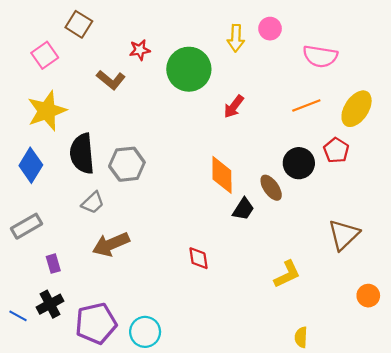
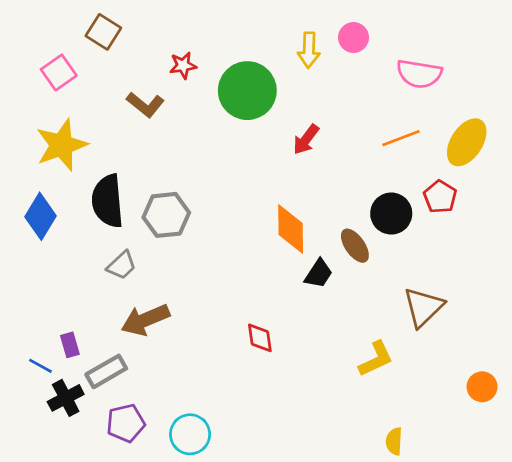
gray rectangle: (27, 226) -> (106, 371), moved
brown triangle: (344, 235) -> (423, 307), moved
blue line: (18, 316) -> (41, 366), moved
purple pentagon: (96, 323) -> (126, 423), size x0.7

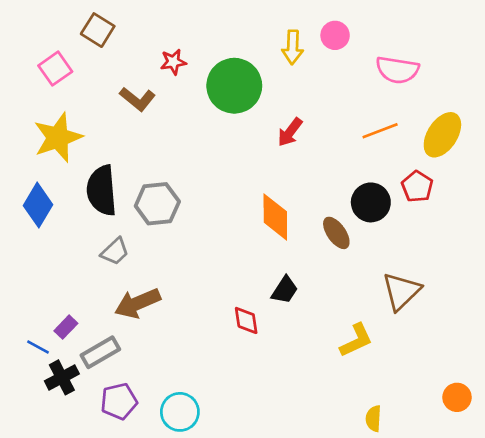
black trapezoid: (319, 274) -> (285, 290), moved
purple rectangle: (70, 345) -> (66, 327), turned 60
orange circle: (482, 387) -> (457, 397), moved

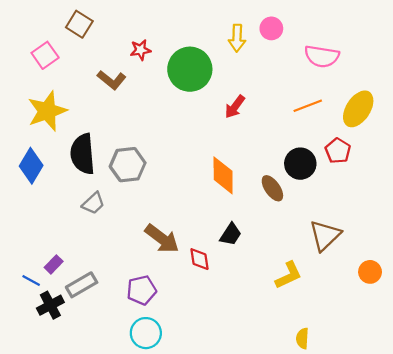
brown arrow: (137, 303) -> (162, 239), moved, turned -120
orange circle: (457, 397) -> (370, 272), moved
purple pentagon: (119, 401) -> (142, 290), moved

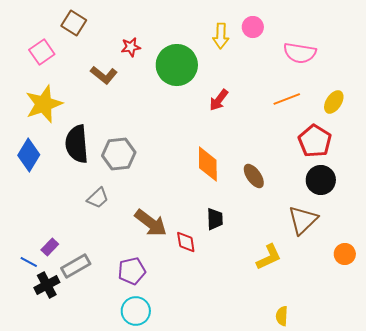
yellow ellipse: (358, 109) -> (334, 102), size x0.7
red pentagon: (338, 151) -> (315, 141), size x1.4
black circle: (300, 164) -> (321, 180), moved
gray trapezoid: (93, 203) -> (98, 198), moved
black trapezoid: (231, 234) -> (215, 219), turned -35

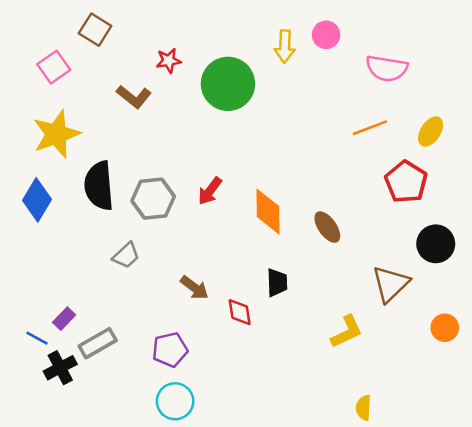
red arrow: (219, 100) -> (210, 191), moved
black circle: (321, 180) -> (436, 244), moved
brown arrow: (151, 223) -> (194, 288), size x0.7

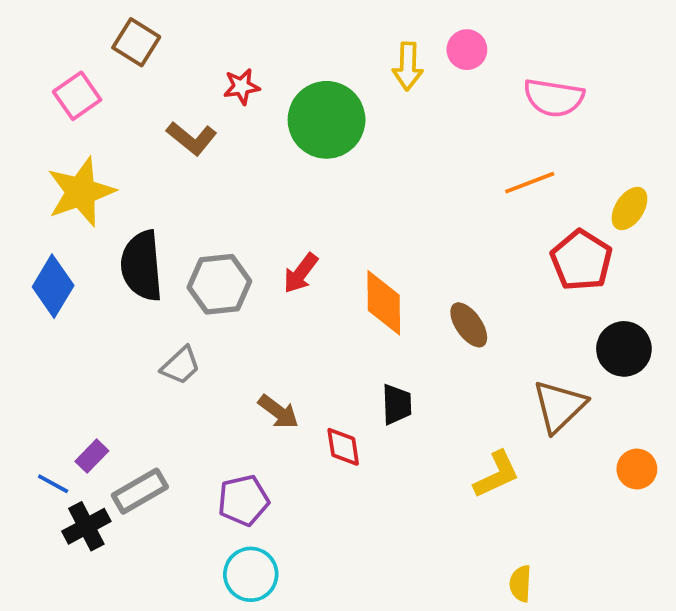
yellow ellipse: (431, 132) -> (629, 209), moved

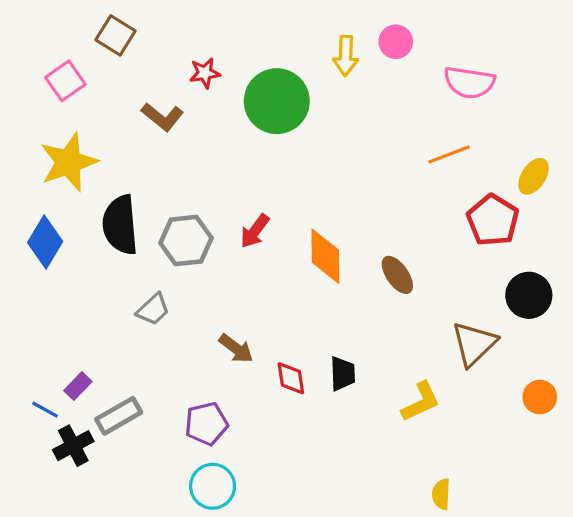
black trapezoid: (397, 404) -> (343, 374), moved

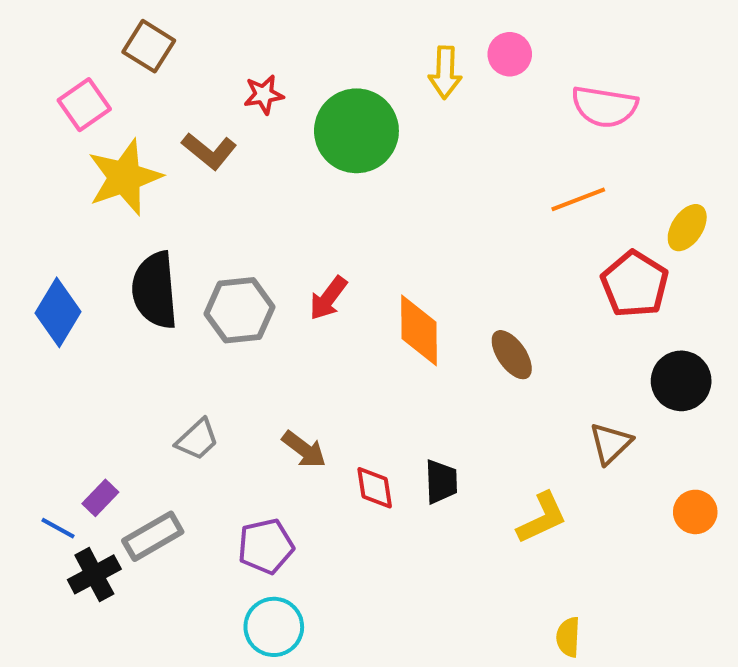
yellow star: (69, 162) -> (125, 177), moved
gray trapezoid: (153, 309) -> (197, 439), moved
brown triangle: (474, 344) -> (611, 443), size x0.7

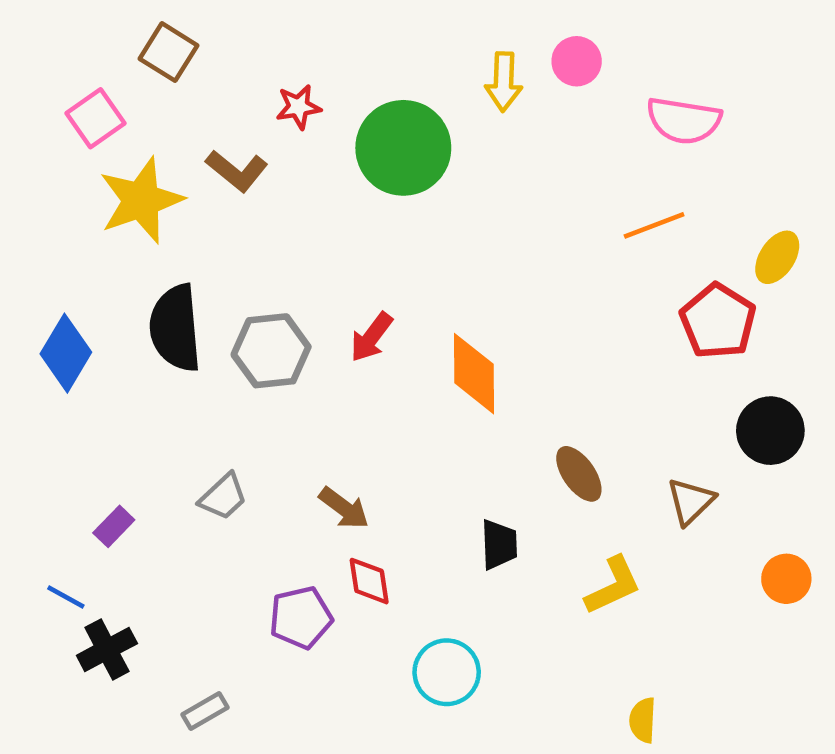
brown ellipse: (512, 355) -> (579, 474), moved
red diamond: (375, 488) -> (369, 581), moved
purple rectangle: (100, 498) -> (114, 526), moved
gray rectangle: (153, 536) -> (205, 711), moved, size x0.7
cyan circle: (274, 627) -> (447, 672), moved

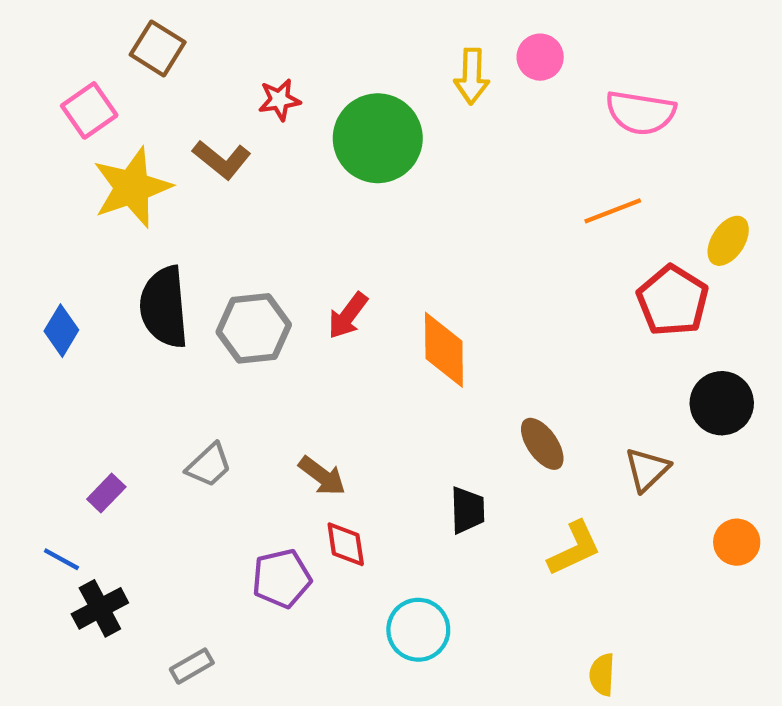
blue diamond: (66, 353) -> (61, 331), size x0.7

